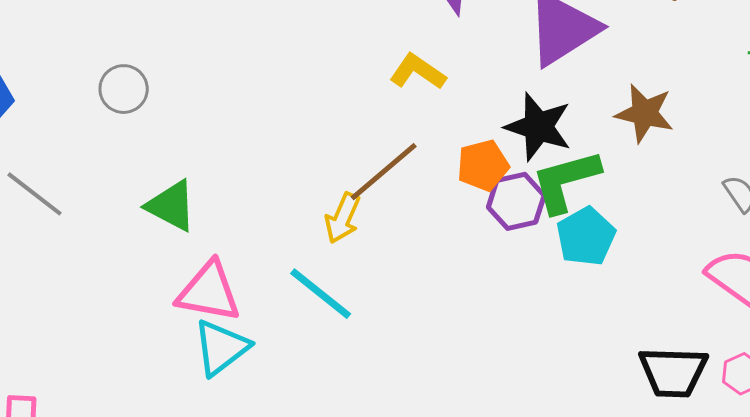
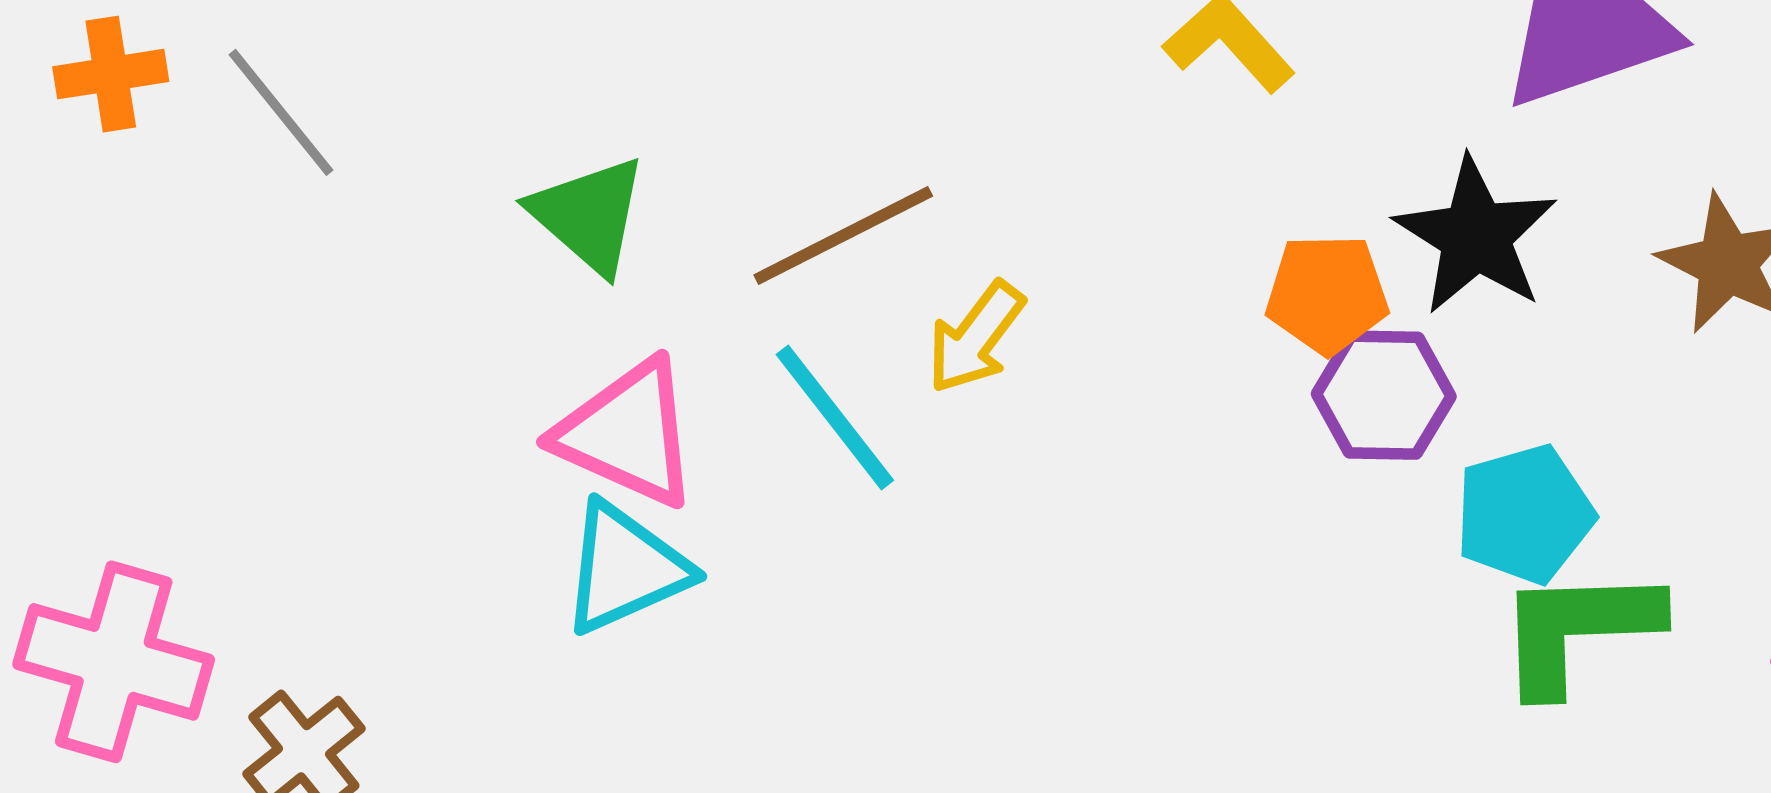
brown line: (384, 172) -> (843, 236), moved
green L-shape: (566, 181) -> (1578, 629), moved
cyan line: (321, 294) -> (835, 417), moved

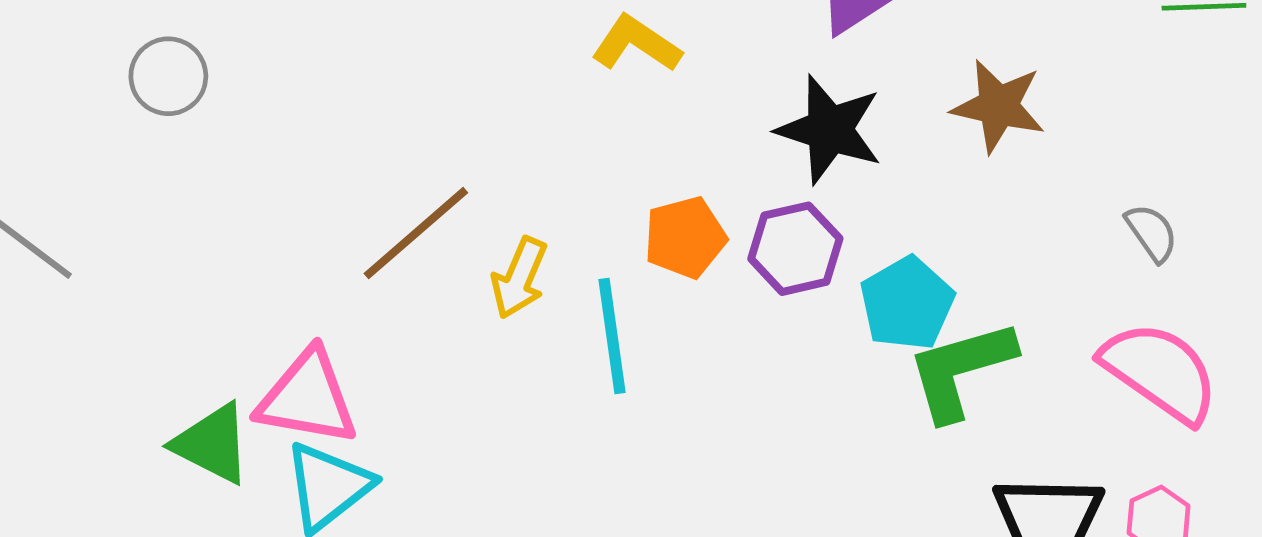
green triangle: (589, 215) -> (212, 444), moved
orange pentagon: (1327, 294) -> (685, 237), moved
cyan line: (835, 417) -> (612, 336), moved, turned 44

